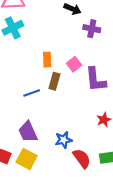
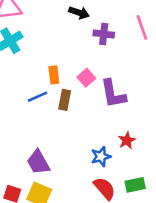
blue line: (32, 93) -> (37, 97), moved
blue star: (64, 140) -> (101, 156), moved

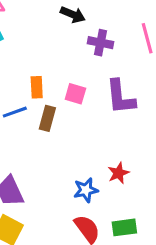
pink square: (86, 78) -> (75, 94), turned -36
purple L-shape: (113, 94) -> (120, 97), moved

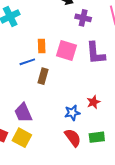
pink square: (75, 94) -> (66, 51), size x1.5
brown rectangle: (47, 118) -> (43, 76), moved

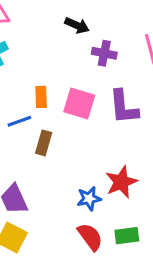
red star: (94, 102) -> (121, 182), size x1.5

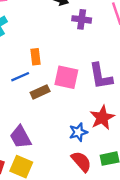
pink square: (79, 104) -> (66, 77), moved
purple L-shape: (124, 107) -> (101, 76), moved
brown rectangle: (44, 143) -> (40, 92), turned 54

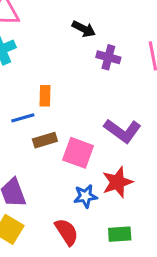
purple L-shape: (101, 76) -> (122, 131), turned -52
pink square: (66, 77) -> (78, 153), moved
red semicircle: (81, 162) -> (67, 232), moved

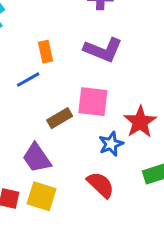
purple L-shape: (122, 131) -> (103, 50), moved
brown rectangle: (45, 140) -> (60, 118), moved

